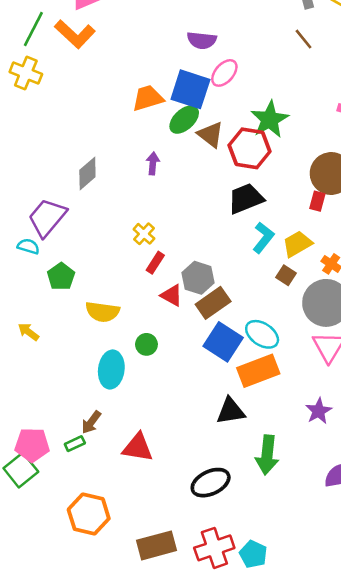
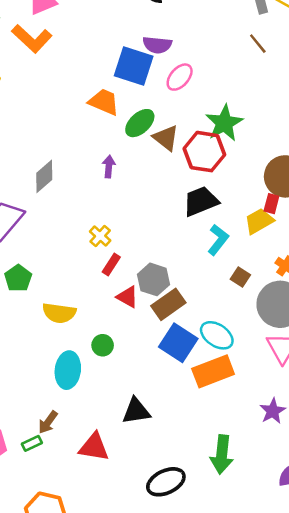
blue square: (190, 89) -> (134, 66), moved
orange trapezoid: (148, 98) -> (104, 102), turned 40
yellow trapezoid: (297, 244) -> (259, 221), moved
black triangle: (231, 411) -> (136, 411), moved

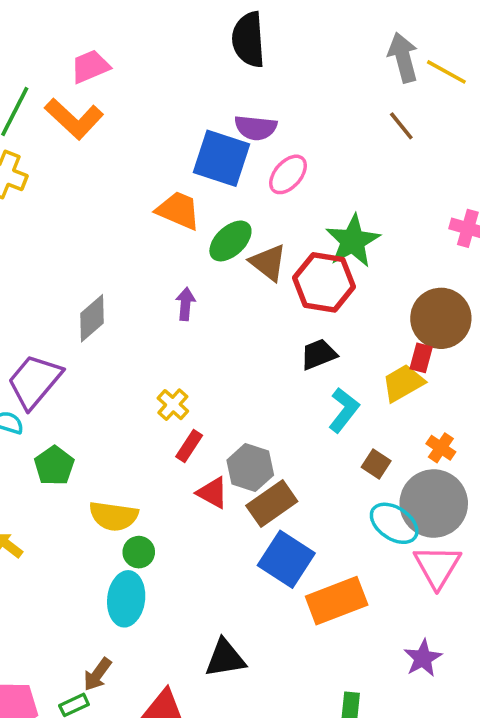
black trapezoid: (201, 201) -> (319, 354), size x0.7
cyan ellipse: (217, 335) -> (394, 523), moved
green circle: (103, 345) -> (139, 552), moved

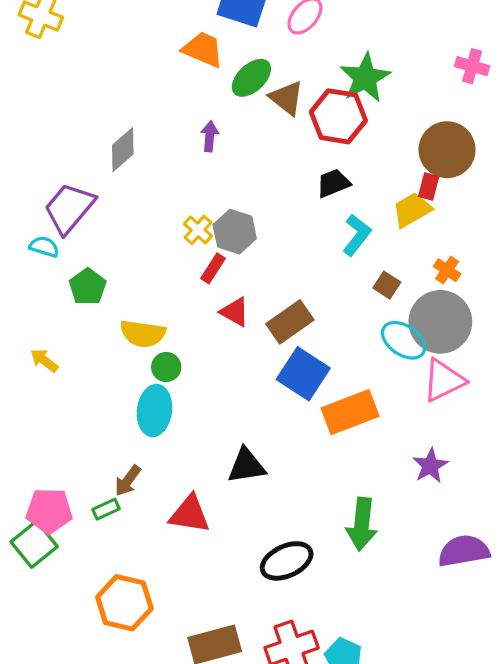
gray hexagon: (250, 468) -> (235, 232), moved
pink triangle: (437, 566) -> (444, 380), turned 33

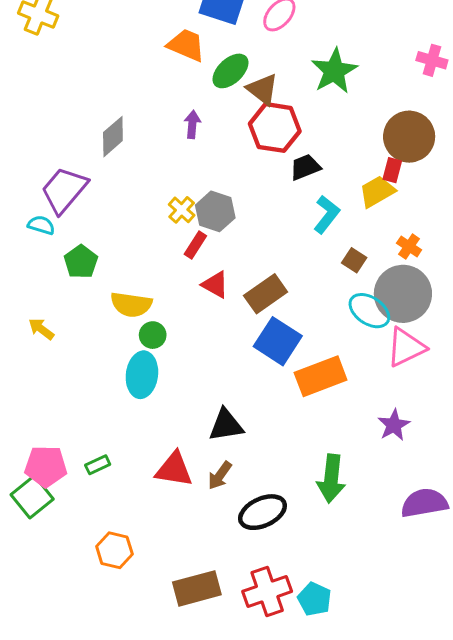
red hexagon: (338, 116) -> (275, 127), moved
brown arrow: (128, 481) -> (220, 475), moved
orange hexagon: (124, 603) -> (114, 550), size x0.7

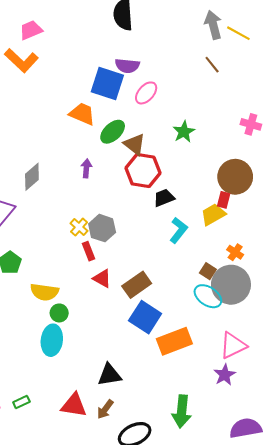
green star: (334, 71) -> (184, 132), size x0.7
red rectangle: (195, 245) -> (88, 251), turned -54
brown square: (354, 260) -> (208, 271), moved
pink triangle: (406, 347) -> (233, 345), moved

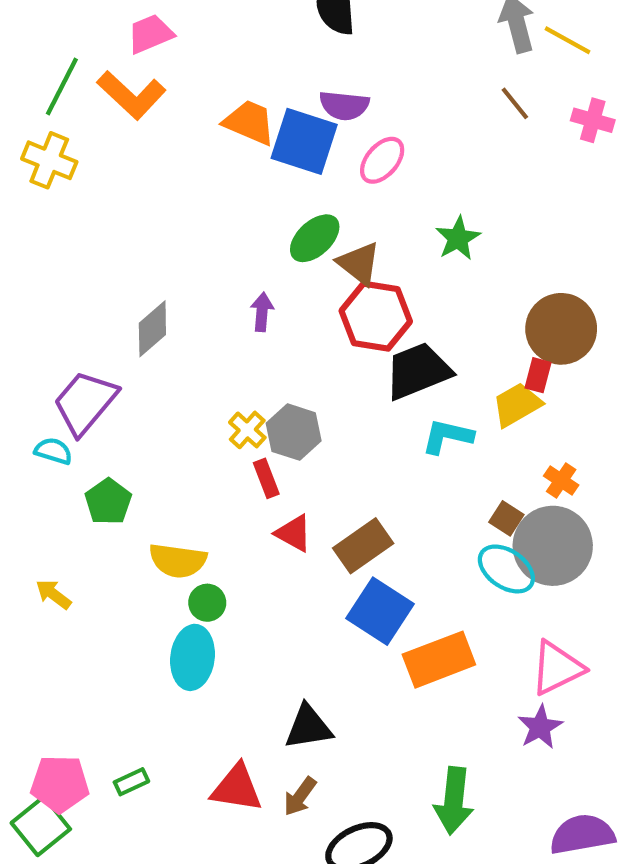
orange trapezoid: (82, 114) -> (249, 122), moved
pink cross: (251, 124) -> (593, 120), moved
black trapezoid: (164, 198) -> (418, 371), size x1.6
cyan L-shape: (179, 230) -> (447, 436), turned -115

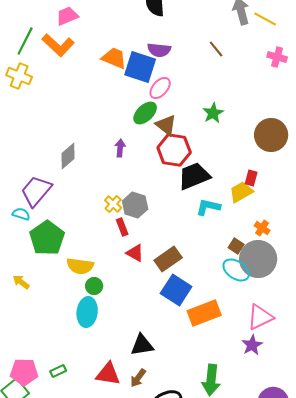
brown line: (515, 103) -> (216, 49), moved
pink ellipse: (382, 160) -> (160, 88), moved
brown circle: (561, 329) -> (271, 135), moved
green pentagon: (108, 502) -> (47, 238), size x1.6

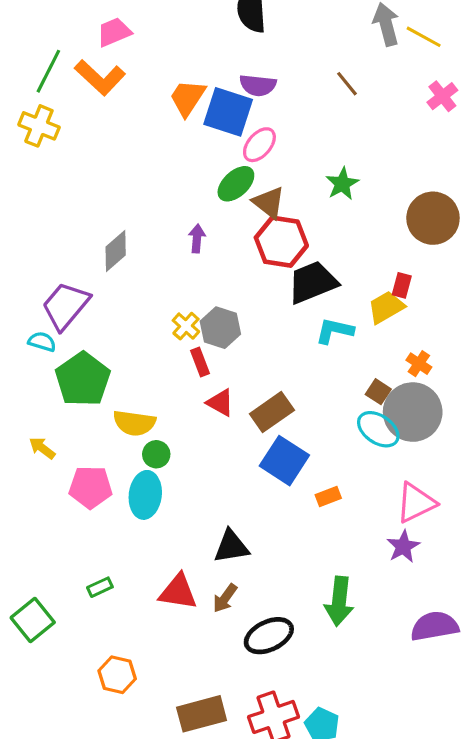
pink cross: (277, 57) -> (442, 96), turned 36
orange trapezoid: (114, 58) -> (187, 98), turned -80
orange rectangle: (204, 313) -> (328, 496), size x0.5
pink pentagon: (24, 372) -> (91, 487), moved

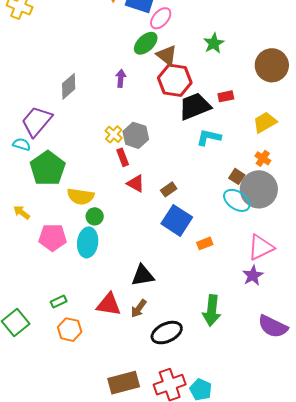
red rectangle: (402, 285) -> (226, 96), moved, turned 63
yellow trapezoid: (386, 307) -> (265, 122), moved
brown rectangle: (272, 412) -> (169, 189), size x0.6
purple semicircle: (435, 626) -> (273, 327), turned -144
orange hexagon: (117, 675) -> (70, 330), moved

